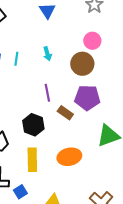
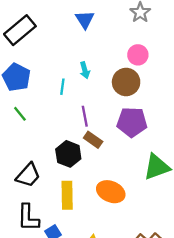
cyan line: (16, 59) -> (62, 87), moved
brown rectangle: (65, 113) -> (93, 140), moved
orange ellipse: (69, 157) -> (111, 192), turned 35

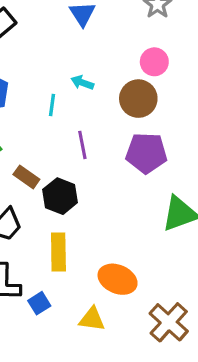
cyan arrow: (85, 70) -> (82, 83), turned 126
brown rectangle: (93, 140) -> (26, 177), moved
orange ellipse: (111, 192) -> (118, 279), moved

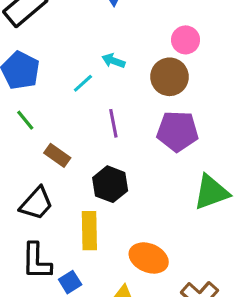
cyan line: (52, 105) -> (83, 83), turned 40
black hexagon: (60, 196) -> (110, 184), moved

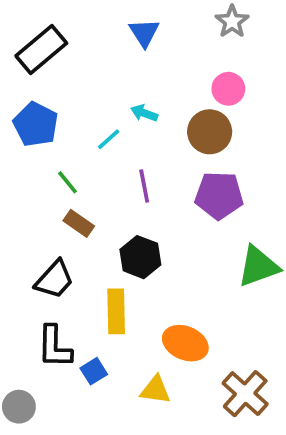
green line: (25, 120) -> (68, 182), moved

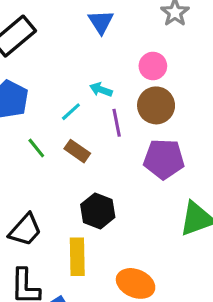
pink circle: (228, 89) -> (153, 66), moved
purple line: (144, 186) -> (117, 123), moved
brown rectangle: (79, 223) -> (77, 151), moved

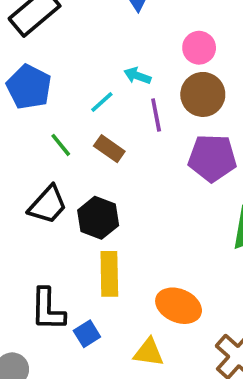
black hexagon: (98, 211) -> (98, 218), moved
black trapezoid: (25, 230) -> (48, 205), moved

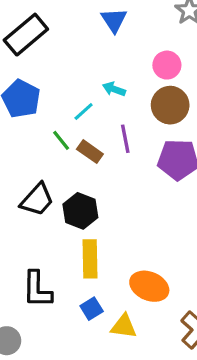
purple line: (156, 115) -> (125, 139), moved
green line: (61, 145) -> (61, 140), moved
blue square: (87, 334) -> (92, 309), moved

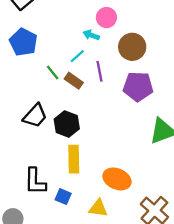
pink circle: (167, 65) -> (106, 18), moved
cyan line: (84, 112) -> (77, 56), moved
blue square: (92, 309) -> (63, 197), moved, turned -35

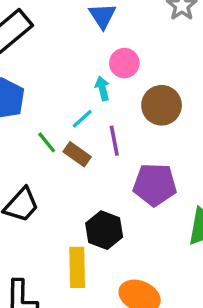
cyan arrow: (91, 35) -> (102, 88), turned 56
purple pentagon: (138, 87) -> (155, 185), moved
black hexagon: (67, 124) -> (104, 230), moved

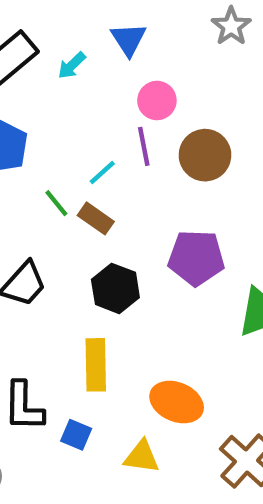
cyan arrow: (102, 88) -> (72, 66), moved, turned -120
purple line: (114, 141) -> (144, 146), moved
black hexagon: (104, 230) -> (115, 288), moved

